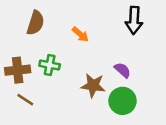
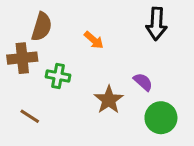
brown cross: (18, 70) -> (22, 58), moved
brown star: (93, 86) -> (109, 100), turned 30
green circle: (123, 101) -> (161, 118), moved

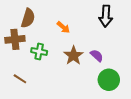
brown star: (109, 100) -> (73, 56), moved

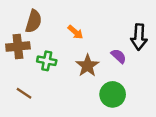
black arrow: (106, 16) -> (139, 37), moved
purple semicircle: (97, 56) -> (119, 56), moved
green circle: (109, 80) -> (113, 94), moved

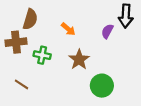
black arrow: (139, 37) -> (126, 16), moved
purple semicircle: (119, 56) -> (107, 31), moved, turned -104

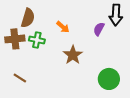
green cross: (42, 55) -> (37, 40), moved
green circle: (102, 86) -> (109, 79), moved

